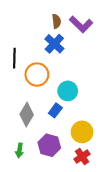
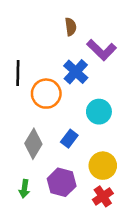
purple L-shape: (81, 24) -> (101, 50), moved
blue cross: (54, 44) -> (76, 72), moved
cyan circle: (68, 91) -> (99, 112), moved

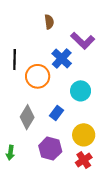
brown semicircle: (71, 27) -> (49, 22), moved
green arrow: (24, 189) -> (10, 153), moved

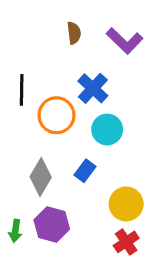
purple L-shape: (83, 41) -> (125, 41), moved
cyan circle: (81, 91) -> (107, 130), moved
purple hexagon: (50, 149) -> (52, 225), moved

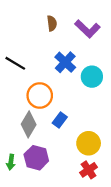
black line: (22, 90) -> (15, 63), turned -60
orange circle: (56, 115) -> (40, 95), moved
cyan circle: (107, 130) -> (92, 77), moved

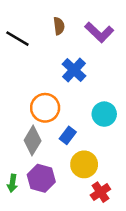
black line: (15, 63) -> (17, 39), moved
cyan circle: (92, 77) -> (104, 114), moved
yellow circle: (89, 143) -> (84, 164), moved

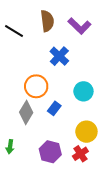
brown semicircle: (59, 26) -> (47, 21), size x1.5
yellow circle: (84, 164) -> (86, 132), moved
purple hexagon: (41, 178) -> (50, 152), moved

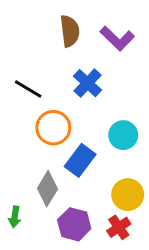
black line: (14, 31) -> (28, 89), moved
blue rectangle: (54, 108) -> (80, 160), size x1.5
gray diamond: (26, 112) -> (47, 189), moved

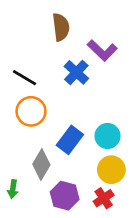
purple L-shape: (117, 38) -> (102, 50), moved
orange circle: (53, 128) -> (31, 111), moved
cyan circle: (123, 135) -> (107, 136), moved

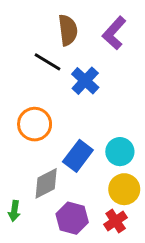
purple L-shape: (102, 50) -> (114, 33), moved, turned 88
black line: (25, 78) -> (48, 62), moved
gray diamond: (41, 164) -> (46, 183), turned 32

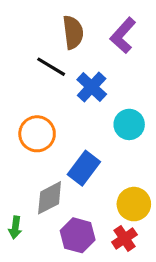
cyan circle: (120, 152) -> (129, 124), moved

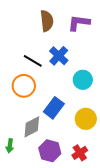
purple L-shape: (123, 35) -> (79, 23), turned 55
black line: (51, 67) -> (33, 61), moved
yellow circle: (134, 204) -> (86, 119), moved

